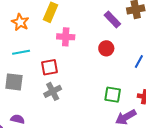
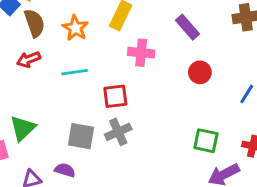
purple rectangle: (112, 20) -> (187, 27), moved
gray square: (14, 82) -> (81, 136), moved

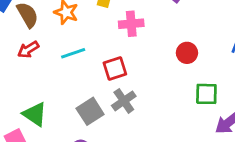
red circle: (200, 72) -> (187, 53), moved
green triangle: (23, 128) -> (35, 114), turned -32
gray square: (81, 136) -> (90, 111), turned -32

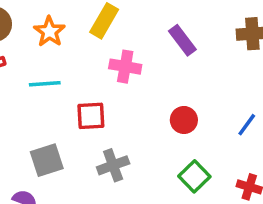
green square: (206, 94) -> (194, 176), turned 30
gray cross: (124, 101) -> (113, 165), moved

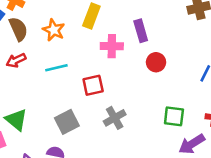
purple rectangle: (182, 40) -> (141, 31), moved, turned 30
red circle: (184, 120) -> (156, 62), moved
green square: (194, 176) -> (174, 116), turned -30

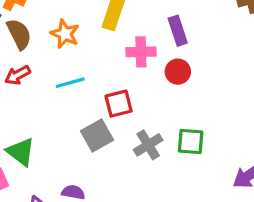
red circle: (156, 62) -> (178, 72), moved
green square: (174, 116) -> (191, 141), moved
gray square: (67, 122) -> (97, 136), moved

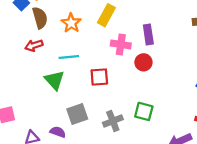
gray square: (97, 136) -> (77, 114), moved
gray cross: (148, 145) -> (113, 121), moved
green triangle: (21, 152) -> (54, 80), moved

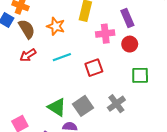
green triangle: (54, 80) -> (57, 107), moved
green square: (144, 111) -> (140, 75), moved

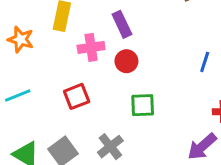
cyan line: (62, 57) -> (18, 96), moved

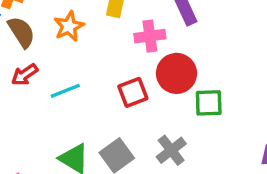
orange star: (21, 39) -> (69, 26), turned 30
red circle: (126, 61) -> (176, 73), moved, size x1.5

